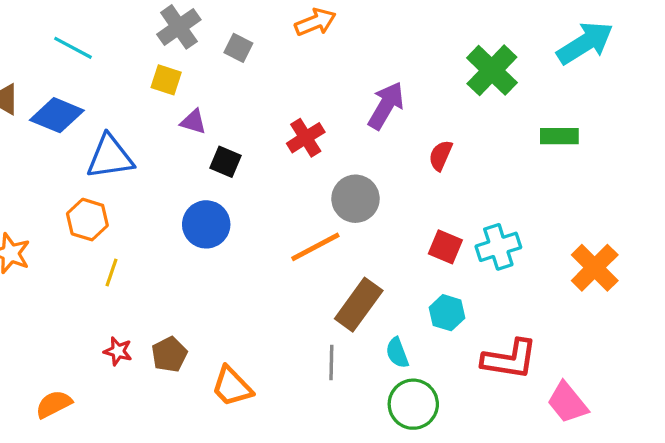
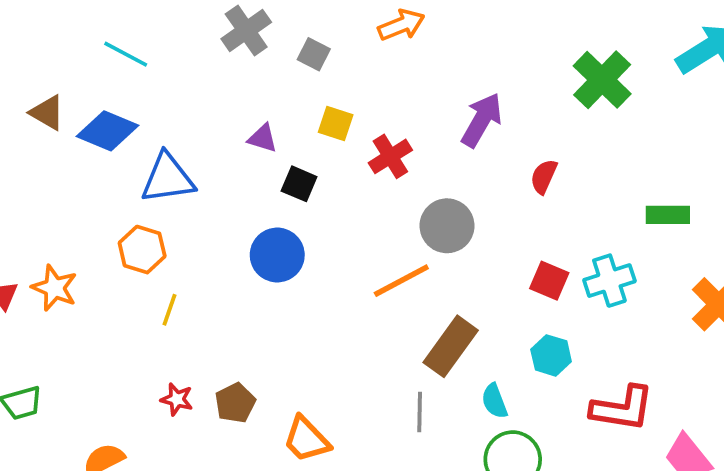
yellow square: (166, 80) -> (336, 124), moved
green rectangle: (559, 136) -> (668, 215), moved

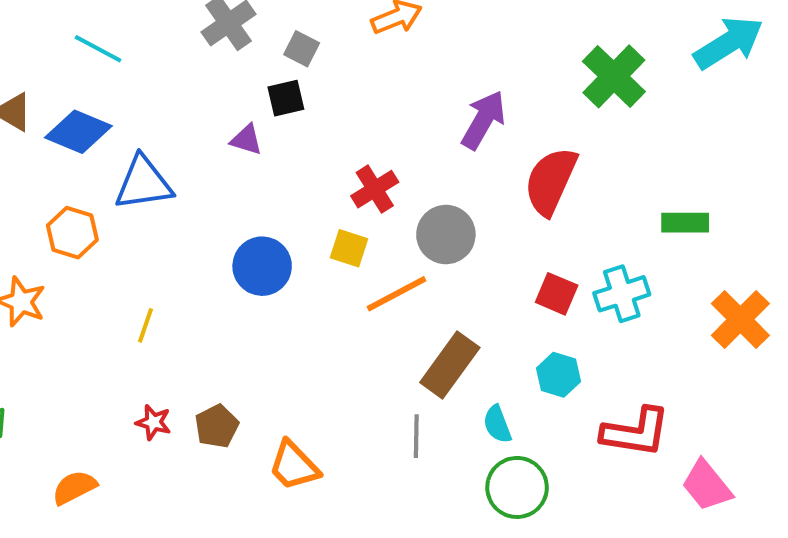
yellow square: (336, 124) -> (349, 248), moved
red cross: (390, 156) -> (375, 189), moved
red semicircle: (544, 177) -> (551, 181), size x1.8
black square: (299, 184) -> (286, 98), moved, turned -36
orange hexagon: (142, 250) -> (72, 233), moved

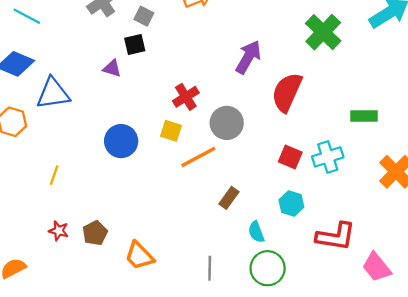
brown rectangle: (450, 365) -> (229, 198), size x0.6
gray line: (416, 436) -> (210, 268), moved

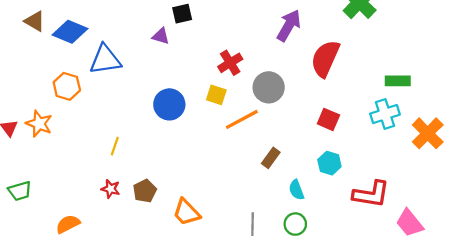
cyan cross: (328, 157) -> (385, 114), moved
yellow line: (54, 175) -> (115, 146), moved
green circle: (268, 268) -> (295, 224), moved, size x0.7

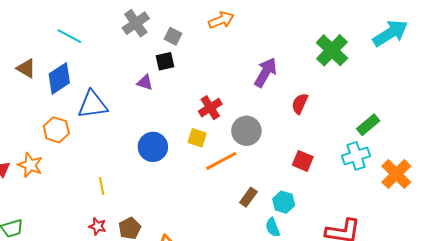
blue diamond: (70, 32) -> (59, 78), turned -56
red semicircle: (325, 59) -> (300, 104), size x0.6
green rectangle: (398, 81) -> (368, 125), turned -40
yellow line: (115, 146) -> (102, 186), turned -30
cyan hexagon: (329, 163) -> (284, 202), moved

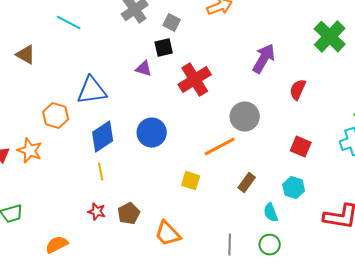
blue diamond: (59, 78) -> (103, 137), moved
red cross: (210, 108) -> (195, 80), moved, size x1.4
yellow square: (197, 138) -> (191, 181), moved
cyan hexagon: (284, 202) -> (294, 188), moved

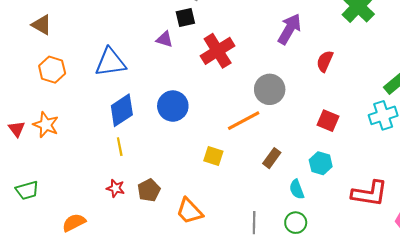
orange hexagon: (56, 116) -> (52, 70), moved

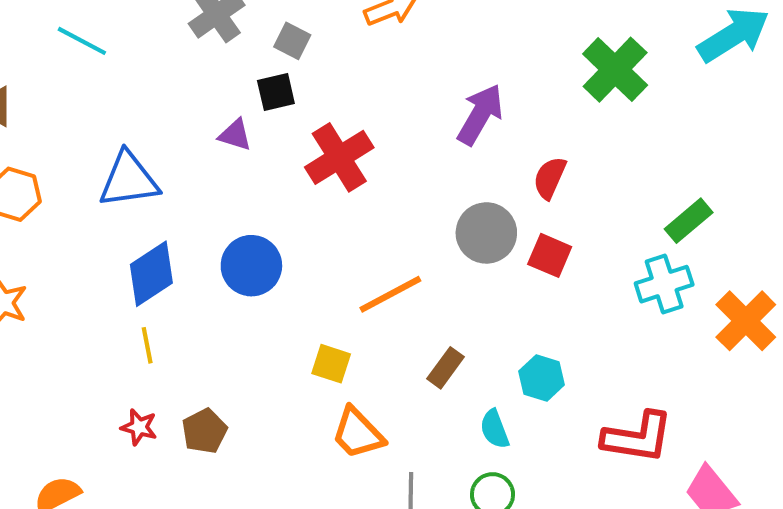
gray circle: (270, 89) -> (486, 233), moved
red square: (328, 121) -> (550, 255), moved
orange trapezoid: (189, 211) -> (358, 433), moved

